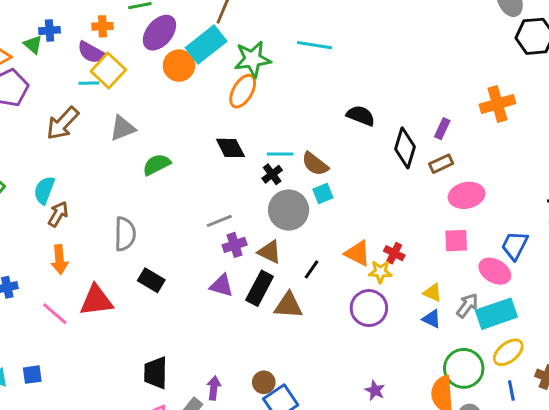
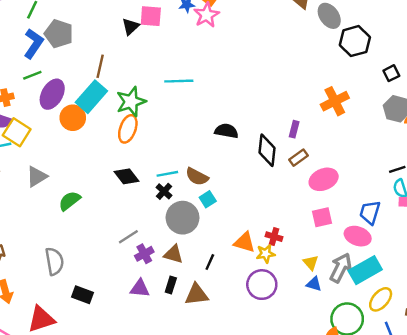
black rectangle: (260, 288) -> (171, 285), size x0.6
yellow triangle: (433, 293) -> (311, 263), turned 35
gray arrow: (467, 305) -> (341, 268), size x1.4

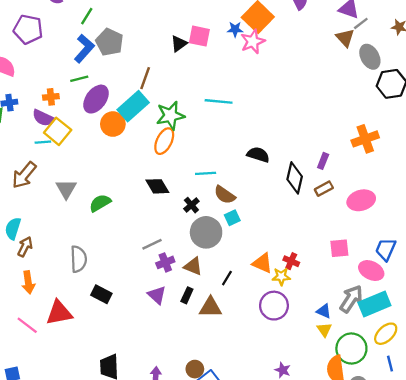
cyan line: (167, 174) -> (206, 173), moved
gray triangle: (37, 177) -> (66, 189), moved, turned -35
pink ellipse: (324, 179) -> (361, 200), moved
yellow triangle: (311, 263) -> (324, 330), moved
purple triangle: (140, 288) -> (157, 295), turned 30

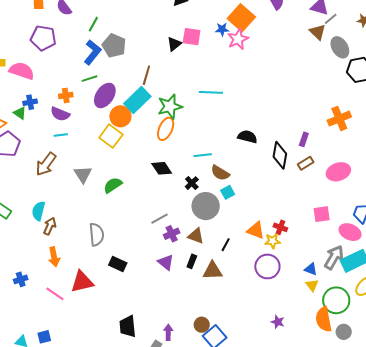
yellow square: (58, 131) -> (111, 136), moved

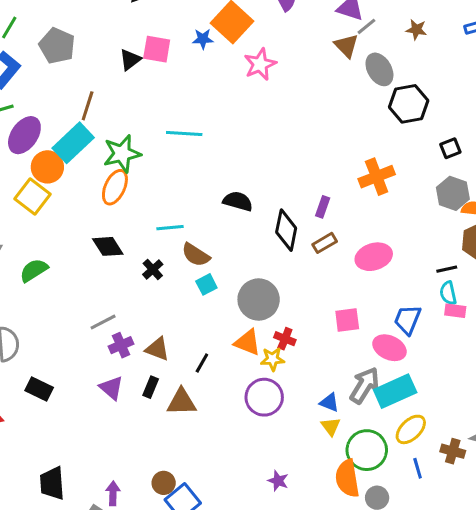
pink star: (238, 39) -> (260, 64), moved
gray pentagon: (114, 46) -> (57, 46), moved
gray circle: (206, 206) -> (259, 300), moved

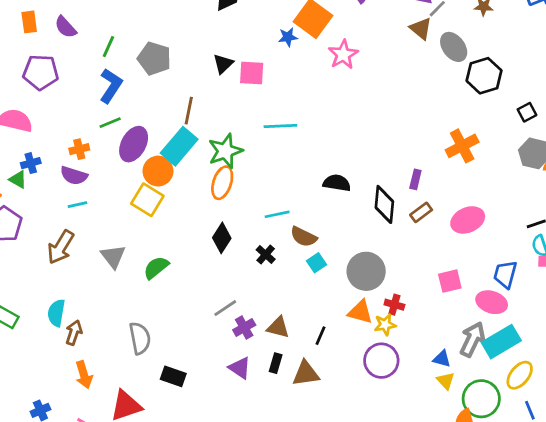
pink square: (157, 49) -> (252, 73), moved
black diamond: (108, 246) -> (222, 238), turned 72

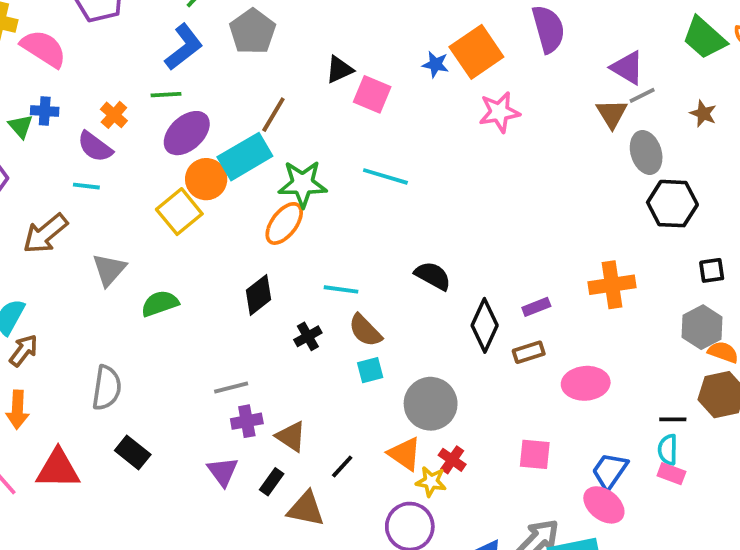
orange cross: (79, 149) -> (114, 115), turned 36
purple rectangle: (415, 179) -> (536, 307), turned 36
pink ellipse: (492, 302) -> (604, 505), moved

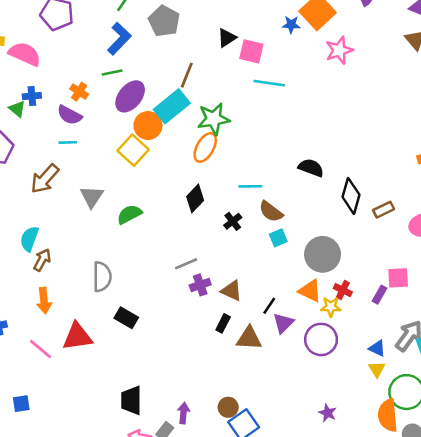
cyan line: (385, 176) -> (269, 83), moved
purple rectangle: (536, 307) -> (379, 295), moved, turned -30
purple triangle: (223, 472) -> (283, 323), moved, turned 30

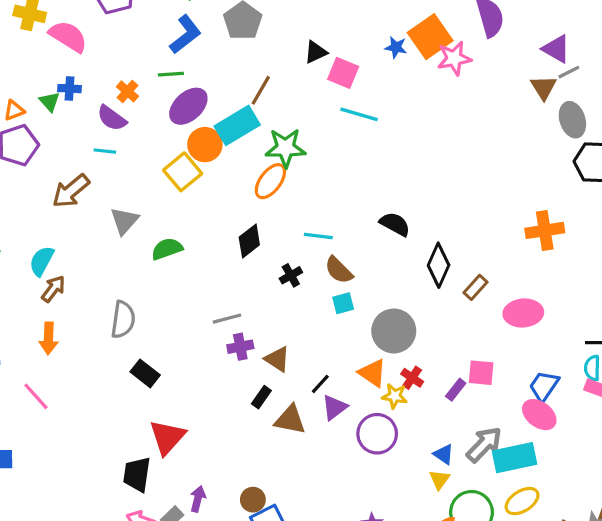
pink star: (339, 50) -> (454, 58), moved
brown rectangle: (384, 210) -> (476, 287), turned -30
red triangle: (77, 337) -> (167, 437), moved, turned -48

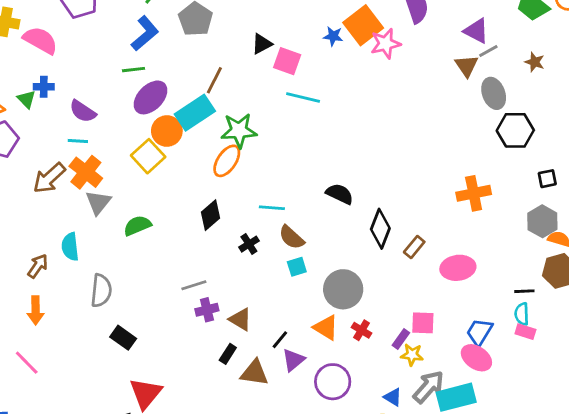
orange cross: (127, 91) -> (86, 172), moved, size x1.6
cyan semicircle: (42, 261) -> (70, 247), moved, turned -32
yellow star: (395, 396) -> (412, 355), moved

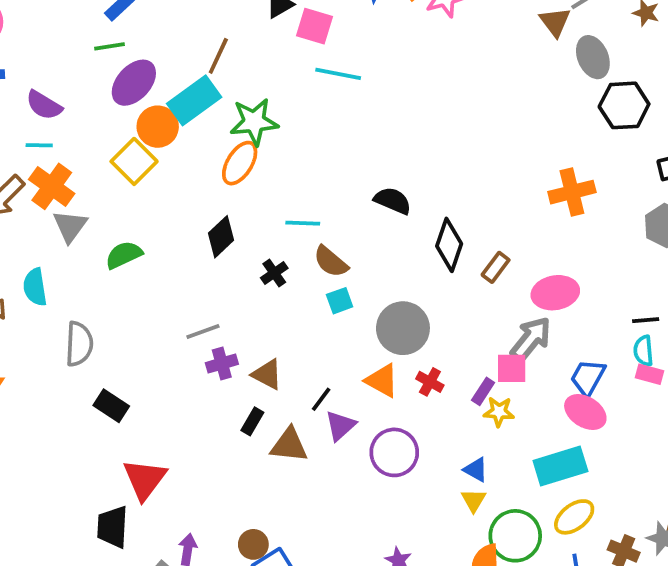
gray arrow: (429, 387) -> (531, 339), moved

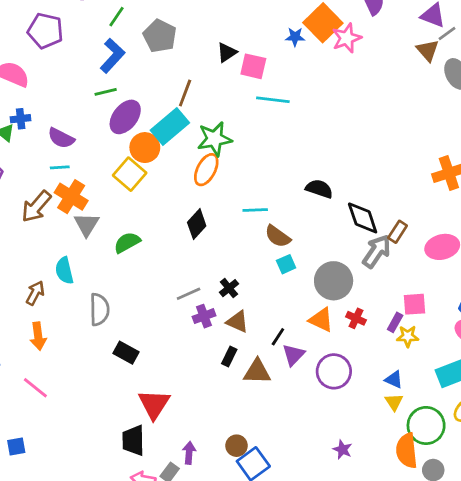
black diamond: (449, 245) -> (363, 218), turned -33
black cross: (274, 273) -> (229, 288), moved
gray arrow: (531, 339) -> (377, 251), moved

